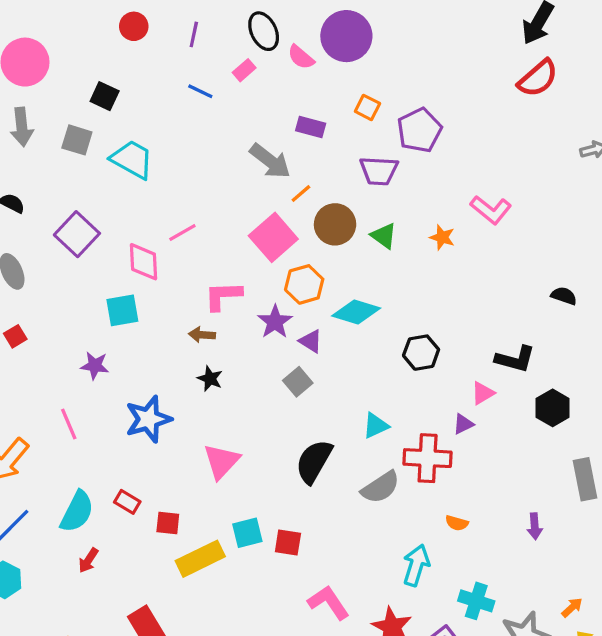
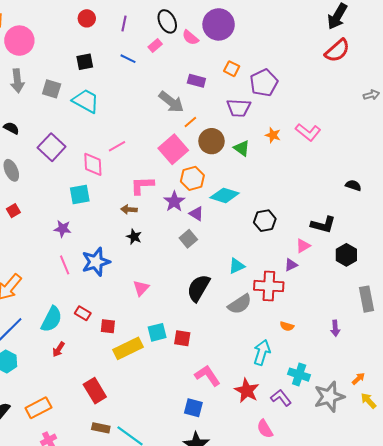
black square: (105, 96) -> (85, 62), moved, turned -36
orange star: (442, 237) -> (273, 135), moved
pink line: (69, 424) -> (65, 265), moved
pink triangle: (221, 461) -> (141, 288), size x0.7

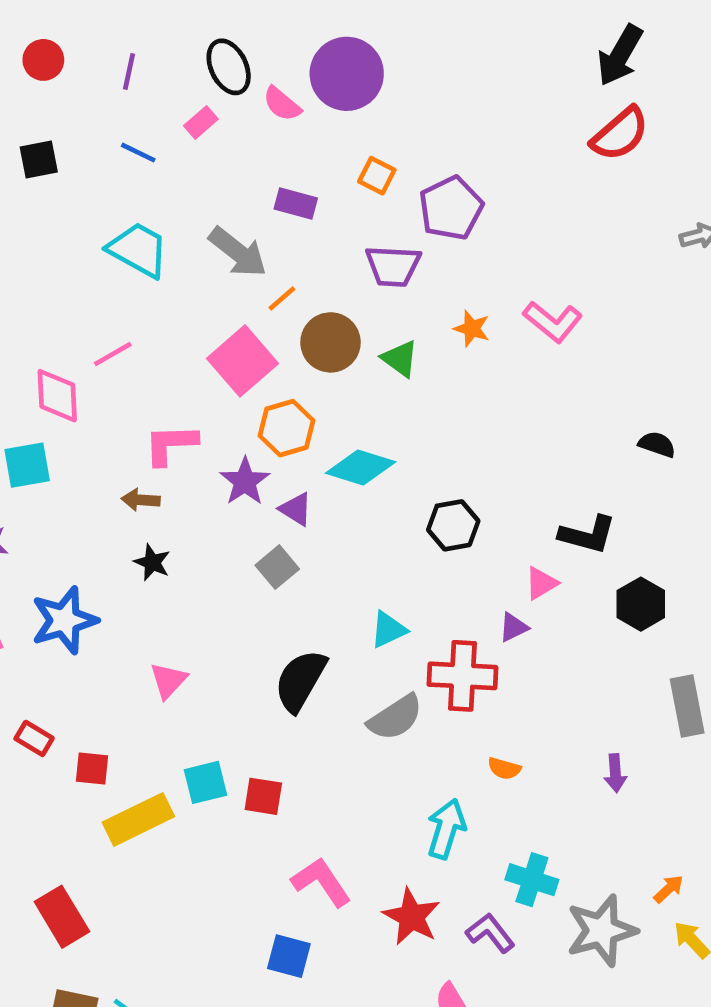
cyan trapezoid: (86, 101) -> (138, 250), moved

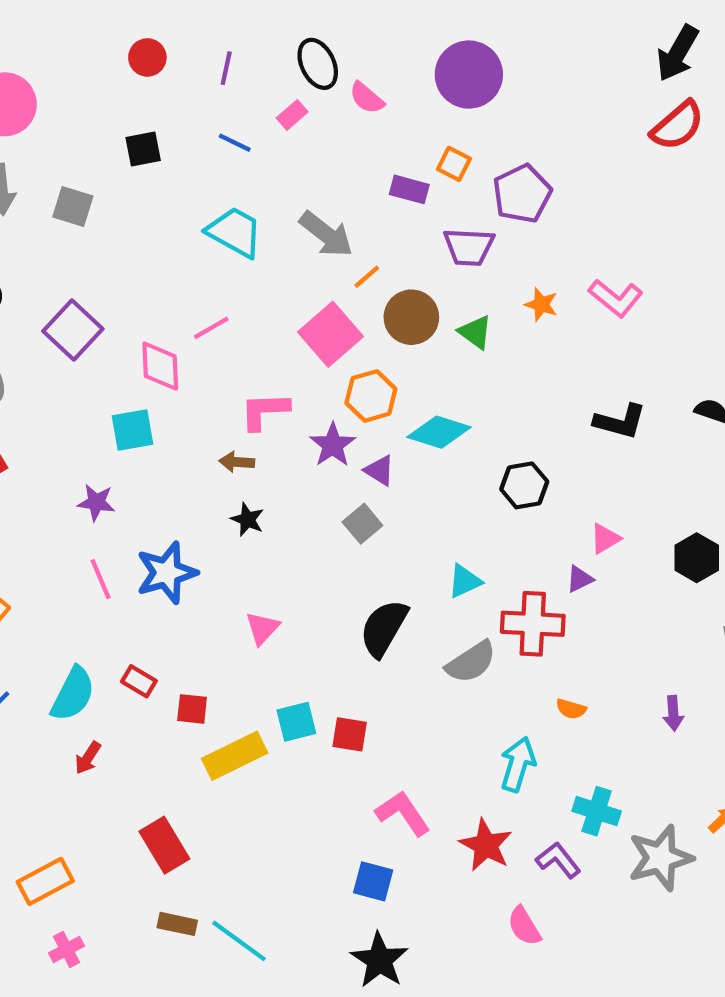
purple circle: (347, 74) -> (469, 75), moved
purple rectangle: (296, 203) -> (409, 189), moved
black L-shape: (588, 535) -> (620, 422), moved

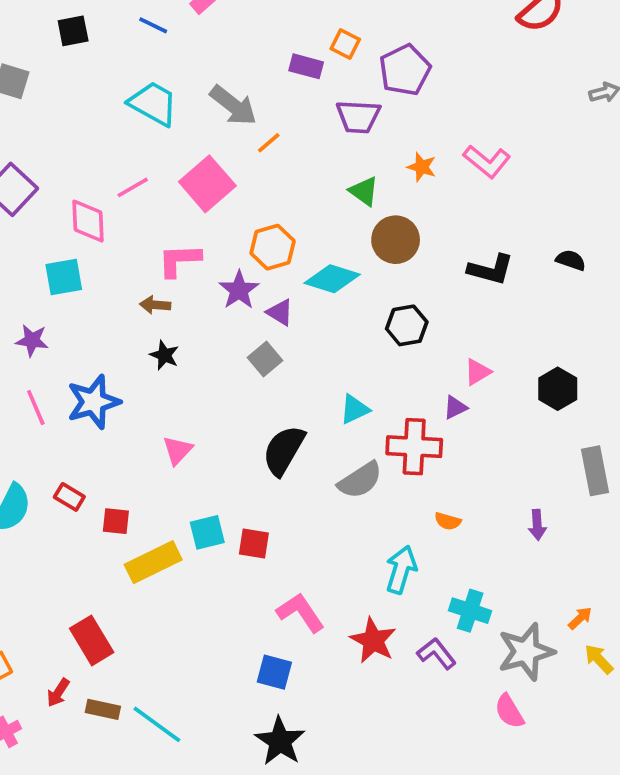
brown circle: (411, 317) -> (396, 240), moved
pink square: (330, 334) -> (207, 184), moved
red arrow: (88, 758) -> (58, 693), moved
pink semicircle: (524, 926) -> (509, 711), moved

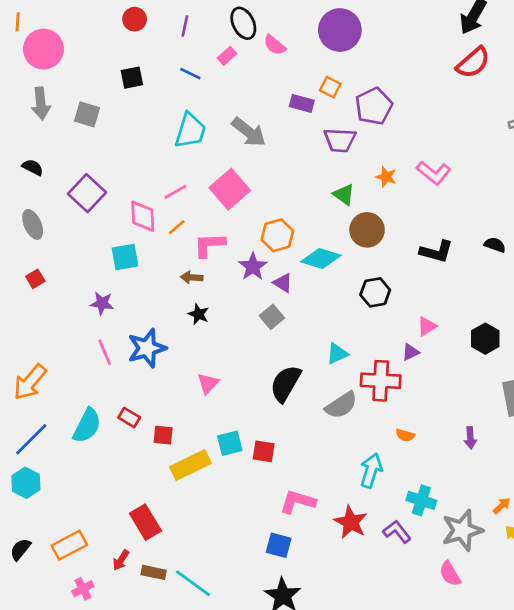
cyan trapezoid: (153, 104) -> (190, 131), turned 78
orange line: (269, 143) -> (177, 227), moved
pink L-shape: (300, 612) -> (298, 502), turned -39

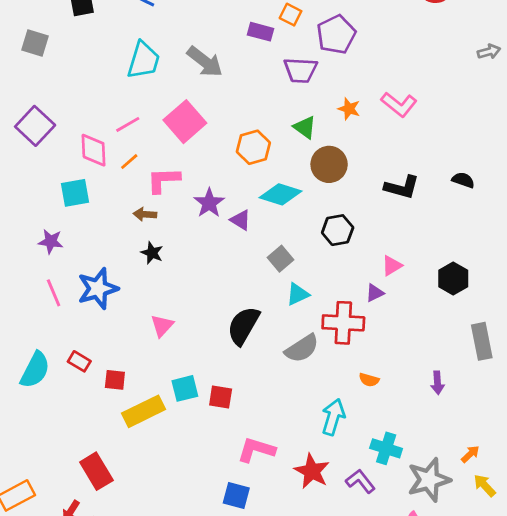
orange hexagon: (277, 235) -> (253, 147), moved
gray square: (272, 317) -> (281, 259), moved

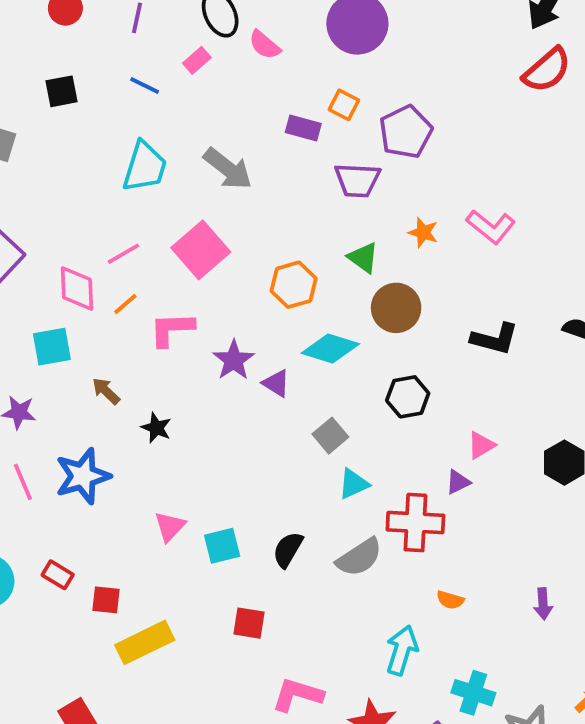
brown arrow: (145, 214) -> (106, 391), moved, turned 40
black semicircle: (243, 326) -> (288, 550), moved, size x0.7
cyan square: (185, 388) -> (222, 546), moved

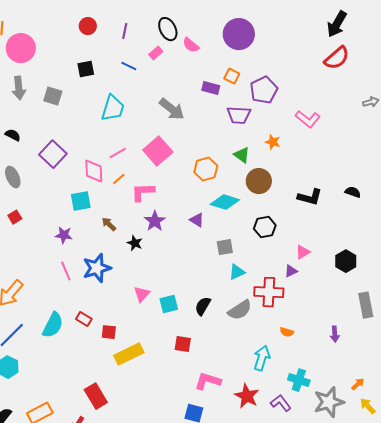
cyan trapezoid: (145, 167) -> (113, 108), moved
pink L-shape: (491, 227) -> (308, 119), moved
purple star: (234, 360) -> (155, 221), moved
gray square: (330, 436) -> (225, 247), turned 30

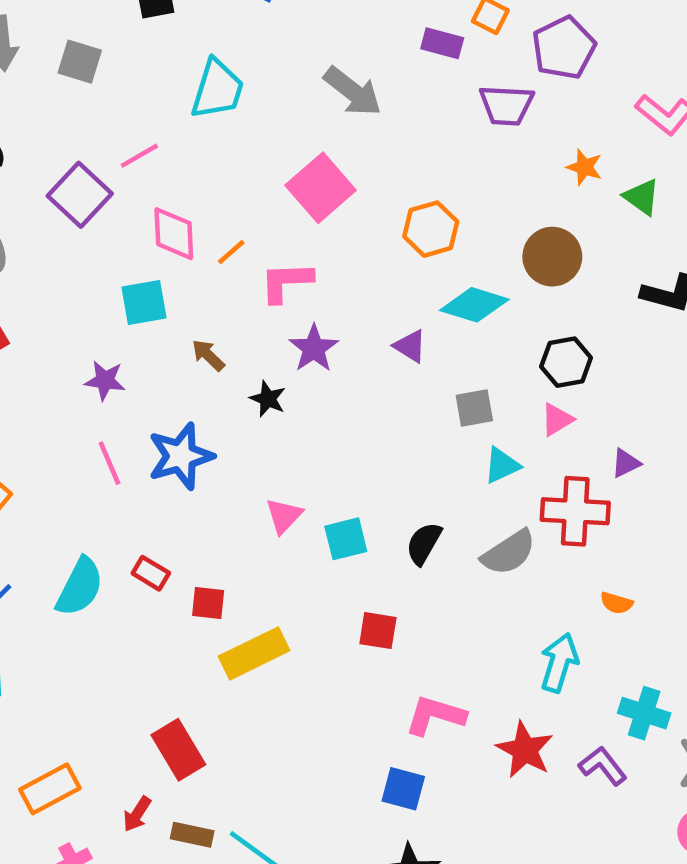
pink line: (118, 153) -> (139, 156), moved
green triangle: (242, 155) -> (642, 197), moved
pink triangle: (303, 252) -> (557, 419), moved

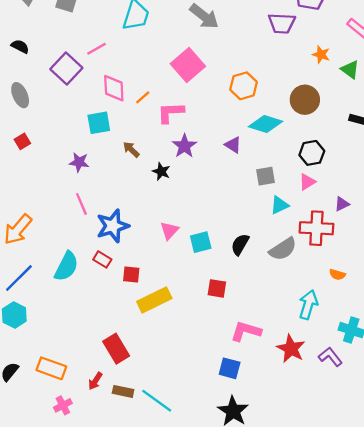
blue star: (181, 456) -> (113, 226), moved
orange rectangle: (50, 789) -> (51, 368), turned 48

